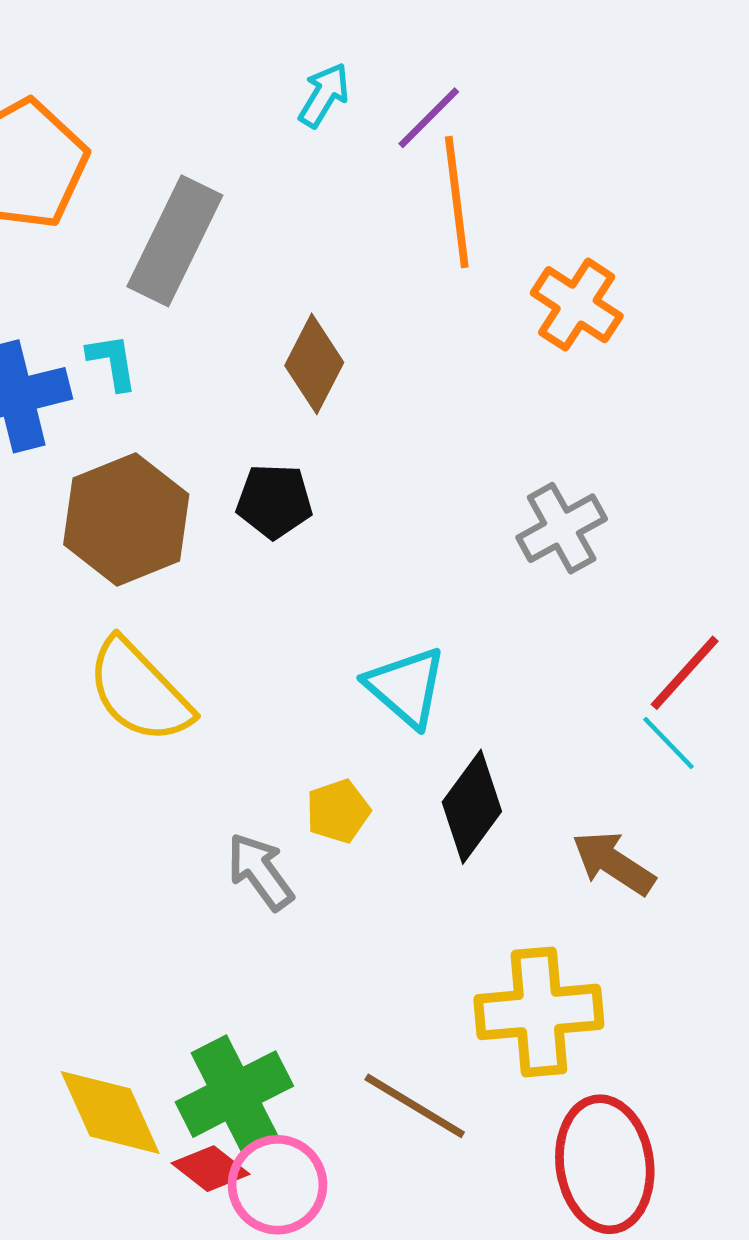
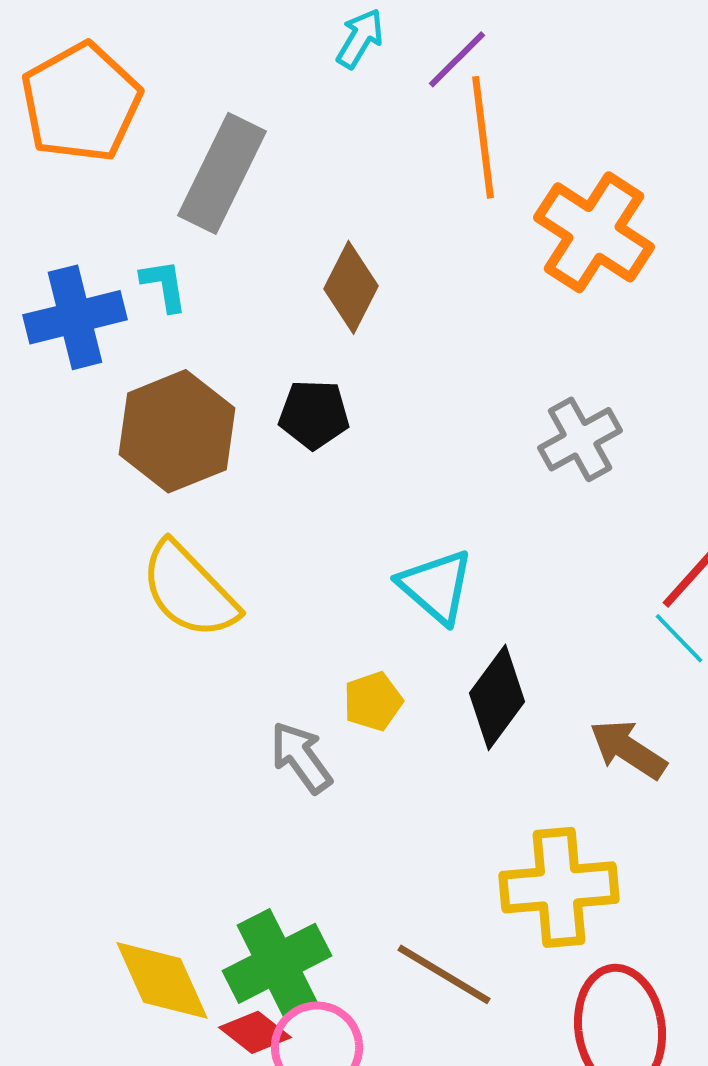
orange cross: (577, 305) -> (594, 232), size x1.4

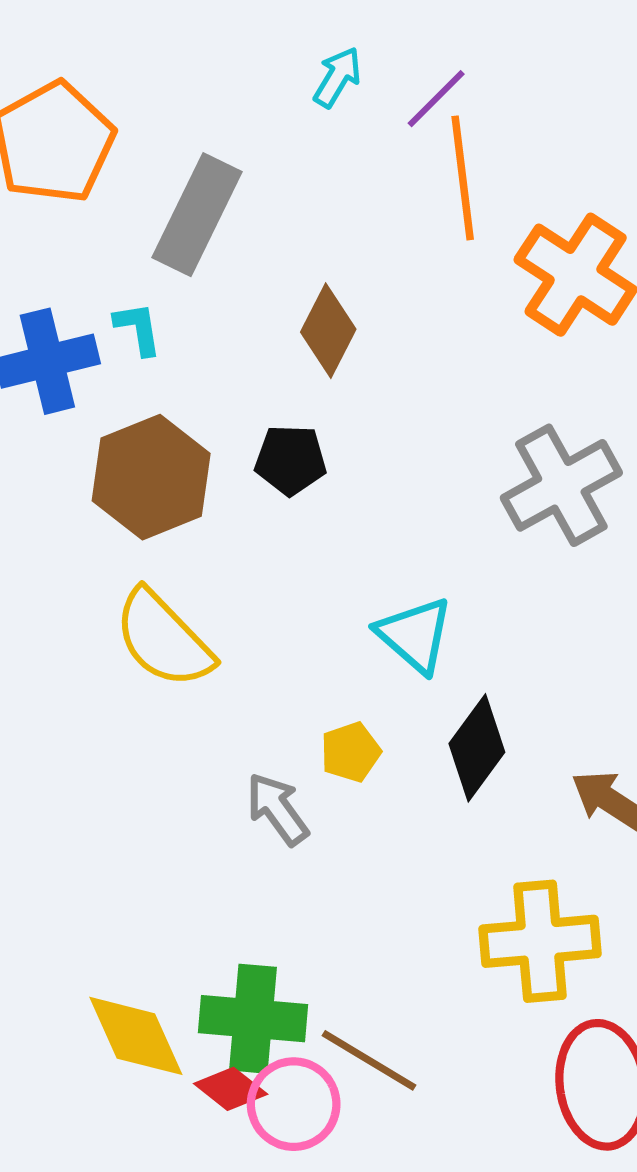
gray cross: (580, 439) -> (561, 485), size x1.4
green cross: (277, 963) -> (253, 1019), turned 32
brown line: (444, 974) -> (369, 1060), moved

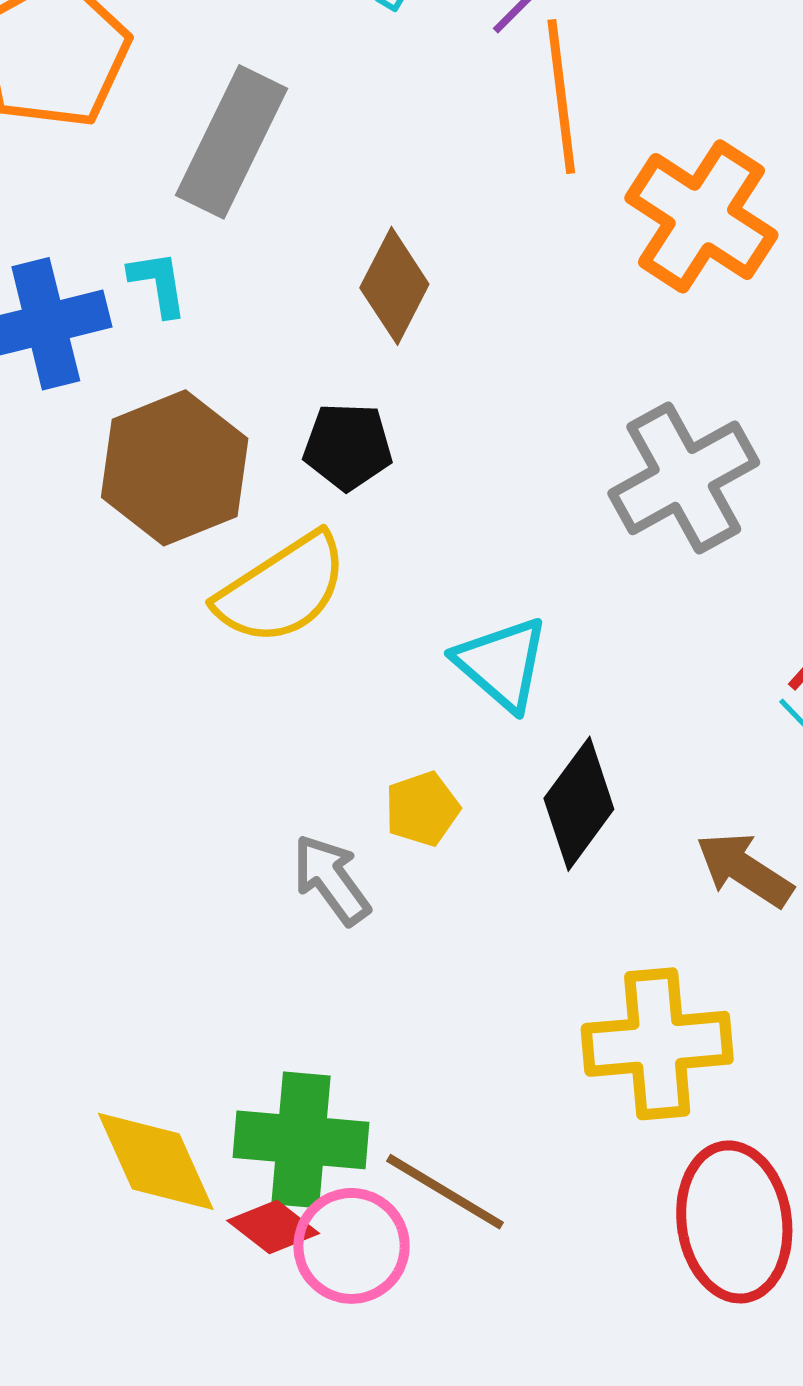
yellow semicircle: (163, 639) -> (282, 589), moved, turned -79

